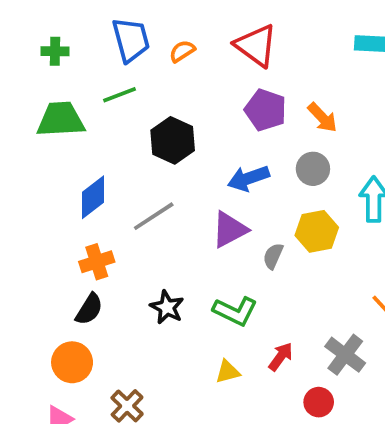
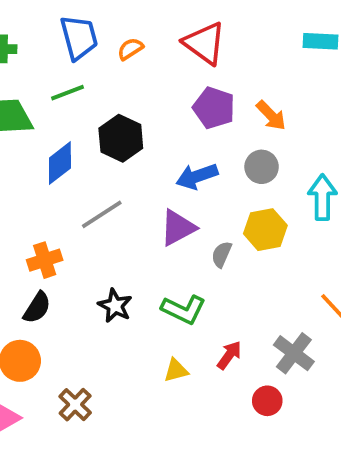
blue diamond: (93, 197) -> (60, 163), moved

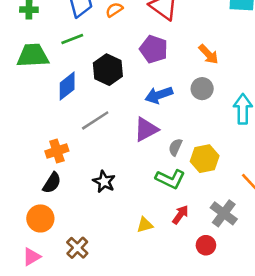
purple pentagon: (214, 108) -> (154, 49), moved
yellow hexagon: (265, 230) -> (205, 159), moved
green L-shape: (184, 309) -> (170, 179), moved

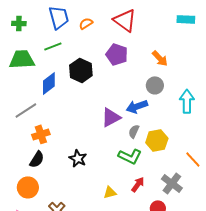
blue arrow: (159, 95) -> (137, 106), moved
gray line: (95, 120) -> (26, 110), moved

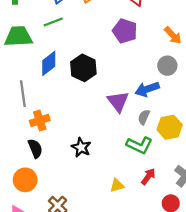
black hexagon: (81, 70) -> (83, 68), moved
gray line: (26, 110) -> (23, 94), turned -65
purple triangle: (111, 117) -> (118, 101), turned -40
black semicircle: (37, 159) -> (35, 148), turned -54

